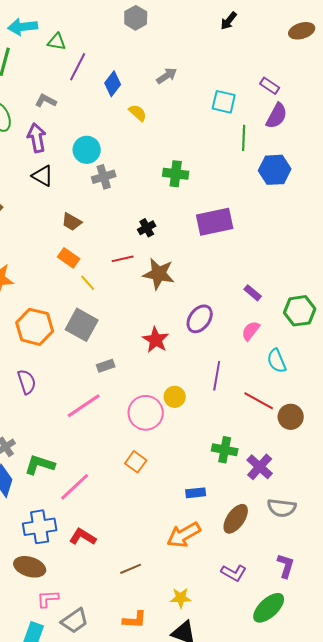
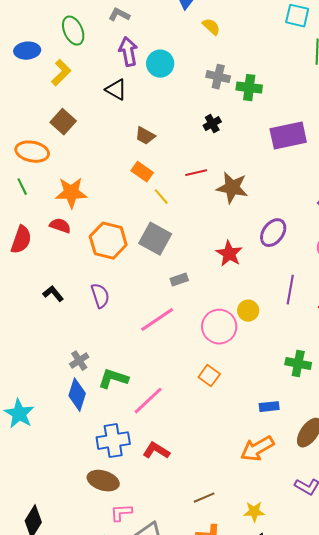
purple arrow: (37, 138) -> (128, 52), moved
gray cross: (104, 177) -> (218, 77), moved, turned 30
black cross: (147, 228) -> (212, 124), moved
brown line: (131, 569) -> (204, 498), moved

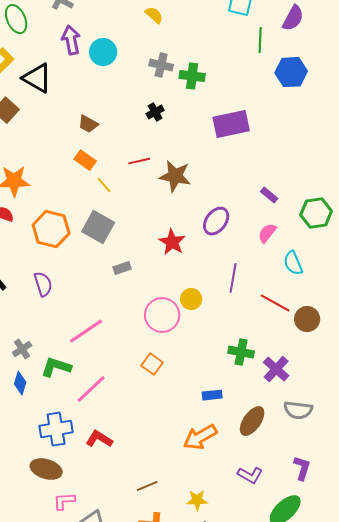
black triangle: (116, 90) -> (37, 78), moved, size x1.4
pink line: (157, 320) -> (86, 331), moved
blue diamond: (77, 395) -> (20, 383), size x0.7

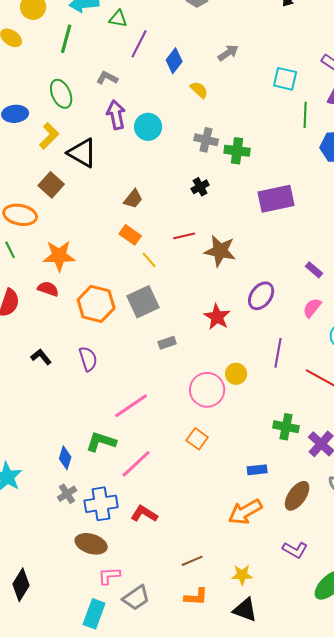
brown trapezoid: (88, 124) -> (133, 199), turned -80
gray square: (98, 227) -> (143, 302), turned 36
gray cross: (22, 349) -> (67, 494), moved

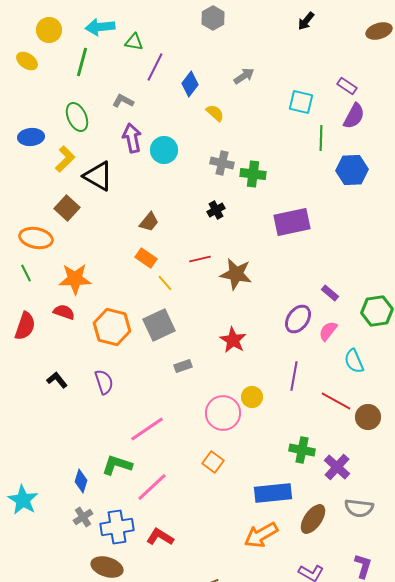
purple ellipse: (261, 296) -> (298, 319), moved
blue rectangle: (257, 470) -> (273, 493), size x1.8

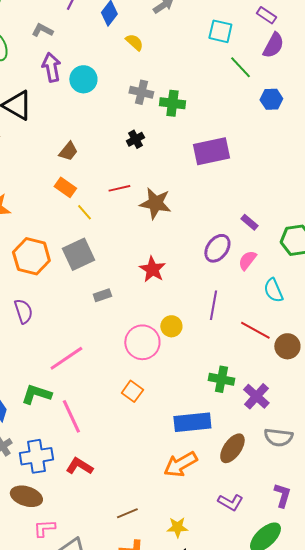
green line: (321, 138) -> (240, 67), turned -45
blue hexagon: (352, 170) -> (271, 99), size x0.7
pink line: (152, 487) -> (71, 416), turned -72

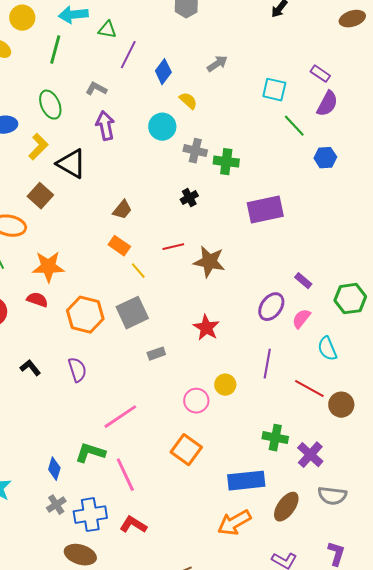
cyan circle: (83, 79) -> (162, 127), moved
pink circle: (142, 342) -> (196, 401), size x0.7
orange square: (132, 391) -> (186, 450), size x1.4

